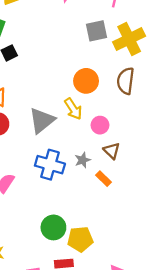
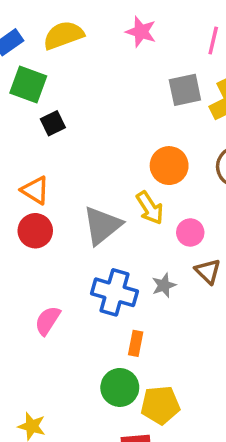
orange rectangle: (103, 179) -> (136, 343), moved, turned 56

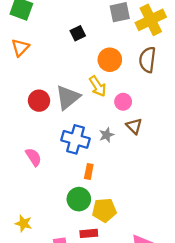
black square: (53, 123) -> (78, 33), moved
orange triangle: (35, 190) -> (20, 48), moved, turned 42
red circle: (35, 231) -> (39, 101), moved
pink semicircle: (48, 321) -> (33, 157), turned 114

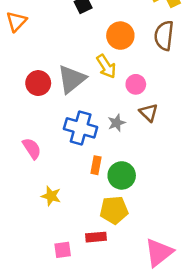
green circle: (79, 199) -> (122, 175), moved
yellow star: (24, 223) -> (51, 196), moved

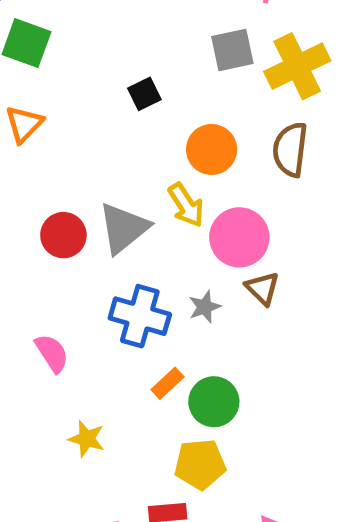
pink circle: (136, 84) -> (239, 237), size x1.6
orange rectangle: (96, 165) -> (168, 383), turned 36

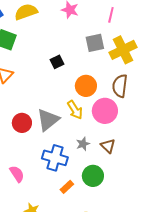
pink circle: (239, 237) -> (105, 111), moved
gray star: (205, 307) -> (83, 144), moved
green circle: (214, 402) -> (93, 176), moved

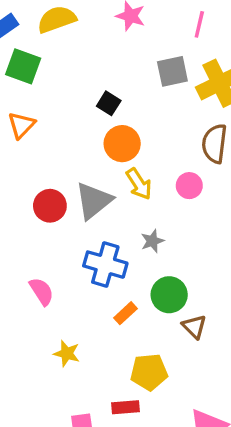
black square: (57, 62) -> (109, 103), turned -32
orange circle: (86, 86) -> (122, 144), moved
pink circle: (105, 111) -> (189, 186), size x0.6
brown triangle: (108, 146) -> (194, 327), moved

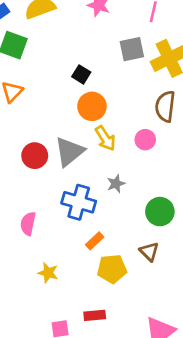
pink semicircle: (42, 291) -> (28, 224), turned -135
green circle: (169, 295) -> (160, 212), moved
yellow pentagon: (149, 372) -> (112, 269), moved

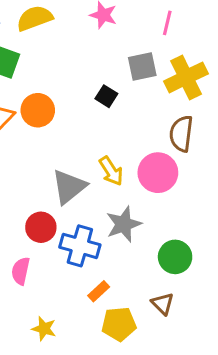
black square: (81, 74) -> (106, 96), moved
orange circle: (92, 106) -> (38, 110), moved
pink circle: (145, 140) -> (158, 173), size x1.6
red circle: (35, 156) -> (41, 227), moved
gray star: (116, 184) -> (124, 224), size x1.6

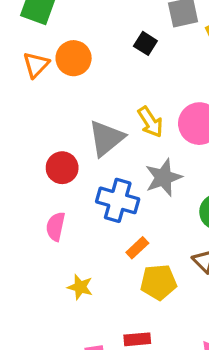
red circle: (41, 227) -> (62, 168), moved

